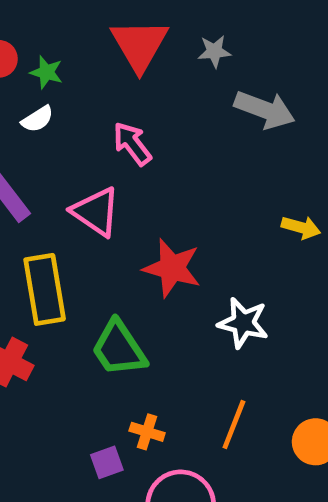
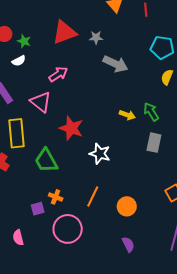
red triangle: (139, 45) -> (64, 32), turned 36
pink arrow: (132, 144) -> (58, 74), turned 90

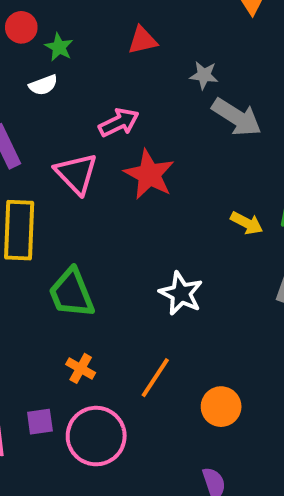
red triangle: (64, 32) -> (142, 40), size x0.6
gray star: (96, 38) -> (204, 75), moved
red star: (71, 128) -> (149, 174), moved
purple square: (38, 209) -> (40, 422), moved

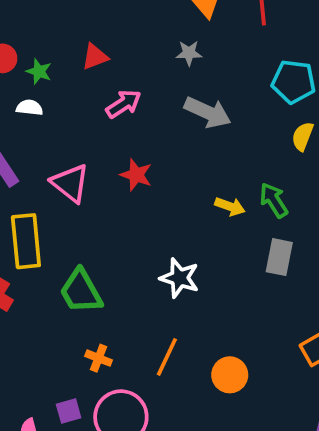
red triangle: (142, 40) -> (95, 57), moved
gray star: (204, 75) -> (189, 53), moved
white semicircle: (43, 85) -> (30, 108), turned -145
pink arrow: (119, 123) -> (124, 104), moved
red star: (149, 174) -> (136, 175), size x0.7

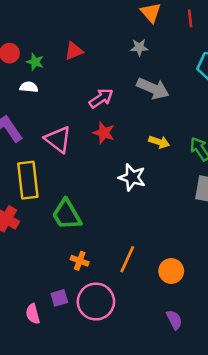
pink arrow: (124, 104) -> (101, 98), moved
yellow arrow: (230, 206) -> (159, 142), moved
white star: (180, 278) -> (132, 177), moved

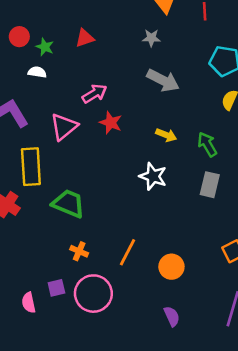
pink arrow: (101, 98) -> (95, 94), moved
pink triangle: (58, 139) -> (64, 127), turned 40
white star: (132, 177) -> (153, 176), moved
green trapezoid: (67, 214) -> (68, 204), turned 140

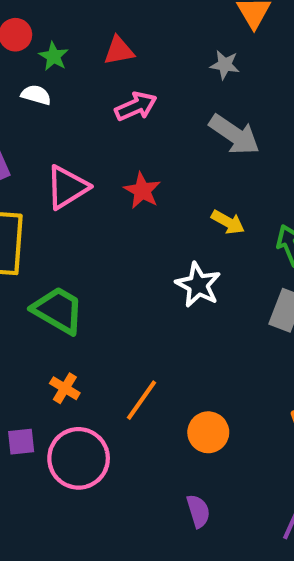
pink arrow: (95, 94) -> (136, 106), moved

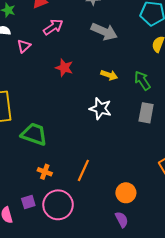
pink triangle: (67, 187) -> (24, 46), moved, size x0.6
orange circle: (208, 432) -> (126, 193), moved

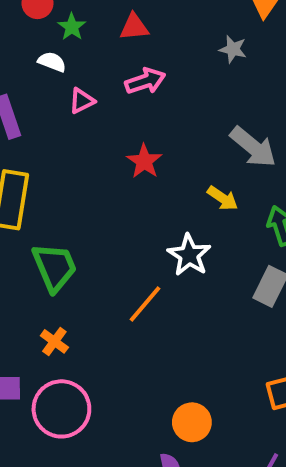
gray arrow: (104, 32) -> (253, 147), moved
green trapezoid: (34, 134) -> (55, 267), turned 32
orange line: (83, 170) -> (145, 304), moved

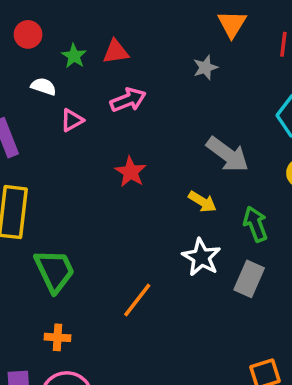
green star: (72, 27) -> (74, 56), moved
gray star: (233, 49) -> (205, 68), turned -30
white star: (189, 255) -> (201, 257), moved
orange cross: (54, 341) -> (58, 337), turned -30

